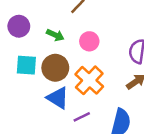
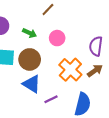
orange cross: (89, 80) -> (70, 70), moved

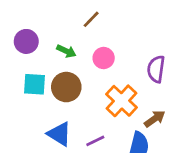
brown arrow: (95, 71) -> (155, 119), moved
blue triangle: (32, 84) -> (59, 134), moved

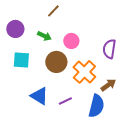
brown line: (91, 19) -> (53, 11), moved
brown circle: (66, 87) -> (56, 62), moved

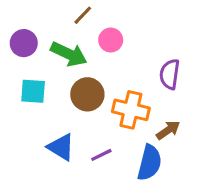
green arrow: (44, 36) -> (69, 54), size x1.6
pink circle: (71, 41) -> (111, 40), moved
orange cross: (84, 72) -> (131, 110), turned -30

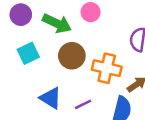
cyan square: (33, 91) -> (28, 53), turned -30

